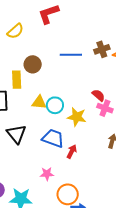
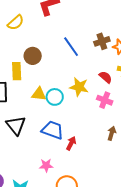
blue line: (71, 55) -> (71, 47), turned 55
red semicircle: (98, 95) -> (106, 77), moved
yellow star: (77, 117) -> (79, 87), moved

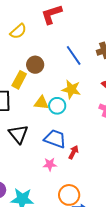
yellow rectangle: (17, 71) -> (19, 80), turned 30
yellow star: (79, 87) -> (71, 89), moved
pink star: (46, 165) -> (50, 164), moved

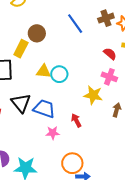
yellow star: (71, 89) -> (93, 95), moved
blue trapezoid: (55, 139) -> (44, 109), moved
red arrow: (74, 152) -> (76, 120), turned -56

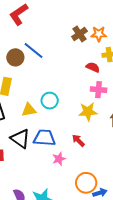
blue line: (75, 24) -> (34, 50), moved
brown circle: (37, 33) -> (15, 57), moved
yellow triangle: (44, 71) -> (29, 110), moved

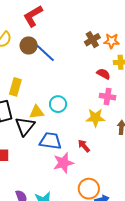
brown circle: (15, 57) -> (29, 45), moved
black triangle: (20, 139) -> (25, 126), moved, turned 30
pink star: (59, 159) -> (63, 163), size x1.5

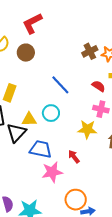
blue line: (45, 53) -> (60, 85), moved

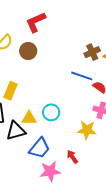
blue line: (60, 85) -> (82, 76), moved, turned -30
black triangle: (16, 133) -> (16, 131), turned 30
blue trapezoid: (41, 149) -> (40, 148), turned 115

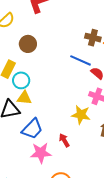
brown circle: (28, 51) -> (28, 44), moved
brown cross: (92, 52) -> (93, 38), turned 35
cyan circle: (51, 112) -> (21, 80), moved

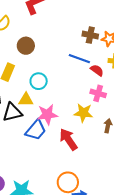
cyan circle: (21, 80) -> (39, 81), moved
red arrow: (64, 140) -> (68, 139), size x1.6
pink star: (41, 153) -> (47, 115), moved

